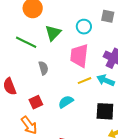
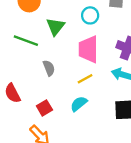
yellow line: (85, 81) -> (85, 79), moved

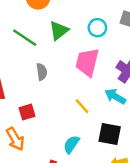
yellow line: (85, 79) -> (82, 106), moved, turned 63
cyan semicircle: (79, 104) -> (71, 144), moved, turned -30

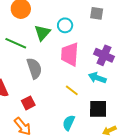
cyan circle: (97, 28) -> (65, 25), moved
gray semicircle: (42, 72) -> (34, 68), size x1.5

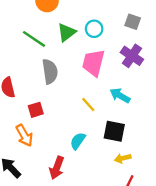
purple cross: (104, 55) -> (132, 56), moved

